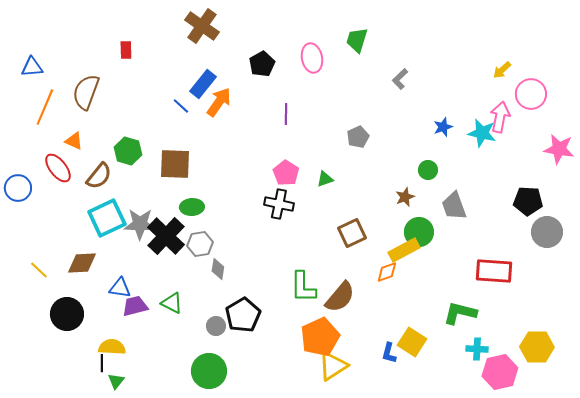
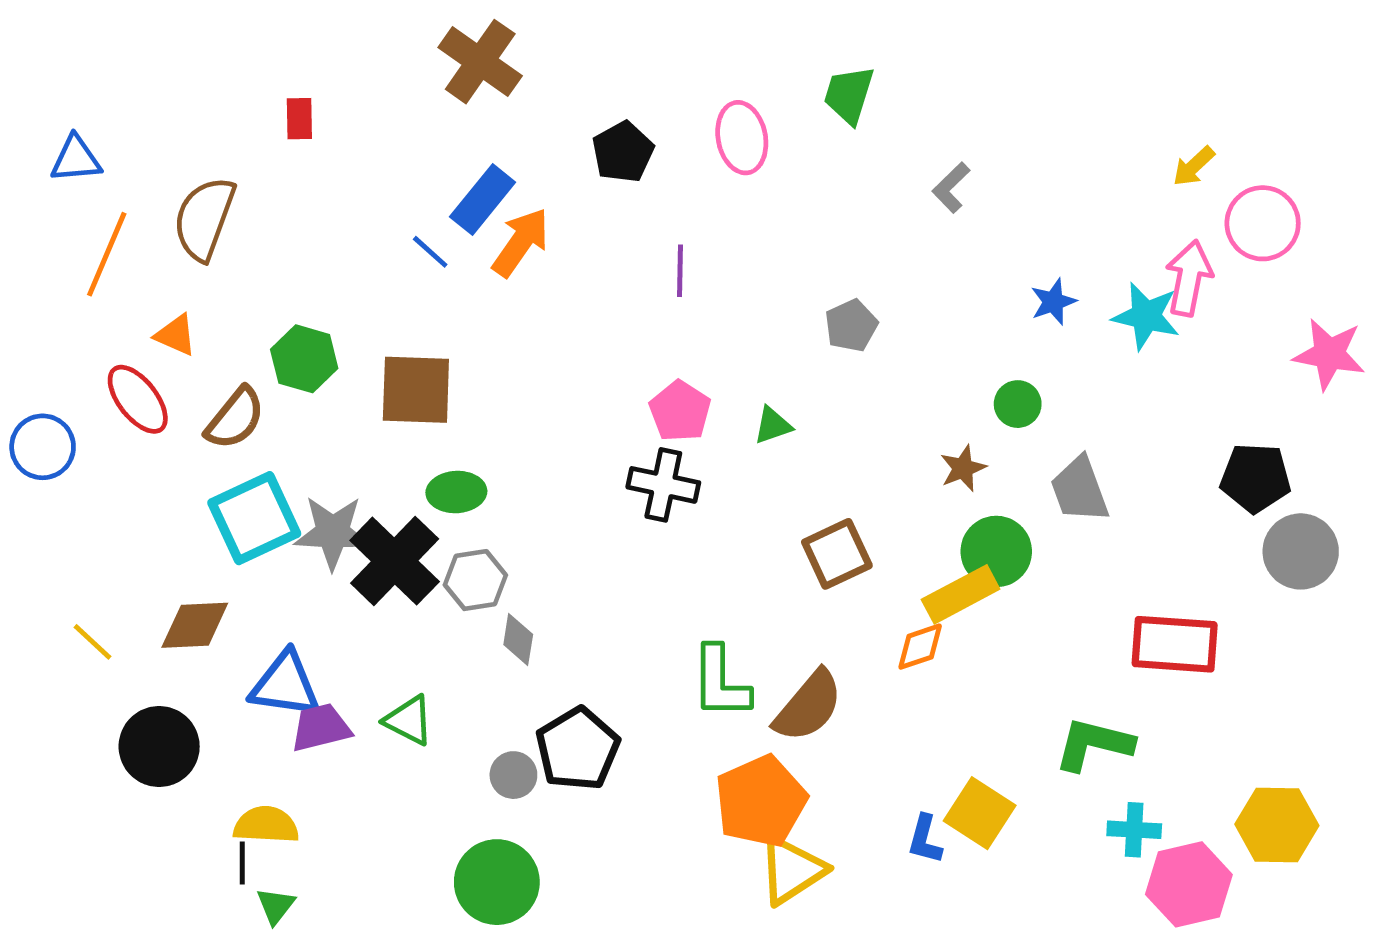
blue triangle: (120, 288) -> (285, 685), size x1.4

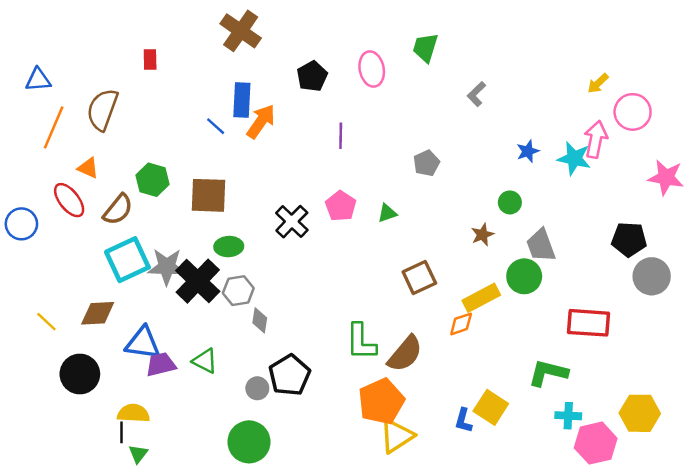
blue rectangle: (483, 199) -> (242, 100), turned -36
black cross: (663, 485) -> (292, 222), moved, turned 32
green circle: (996, 551) -> (524, 276), moved

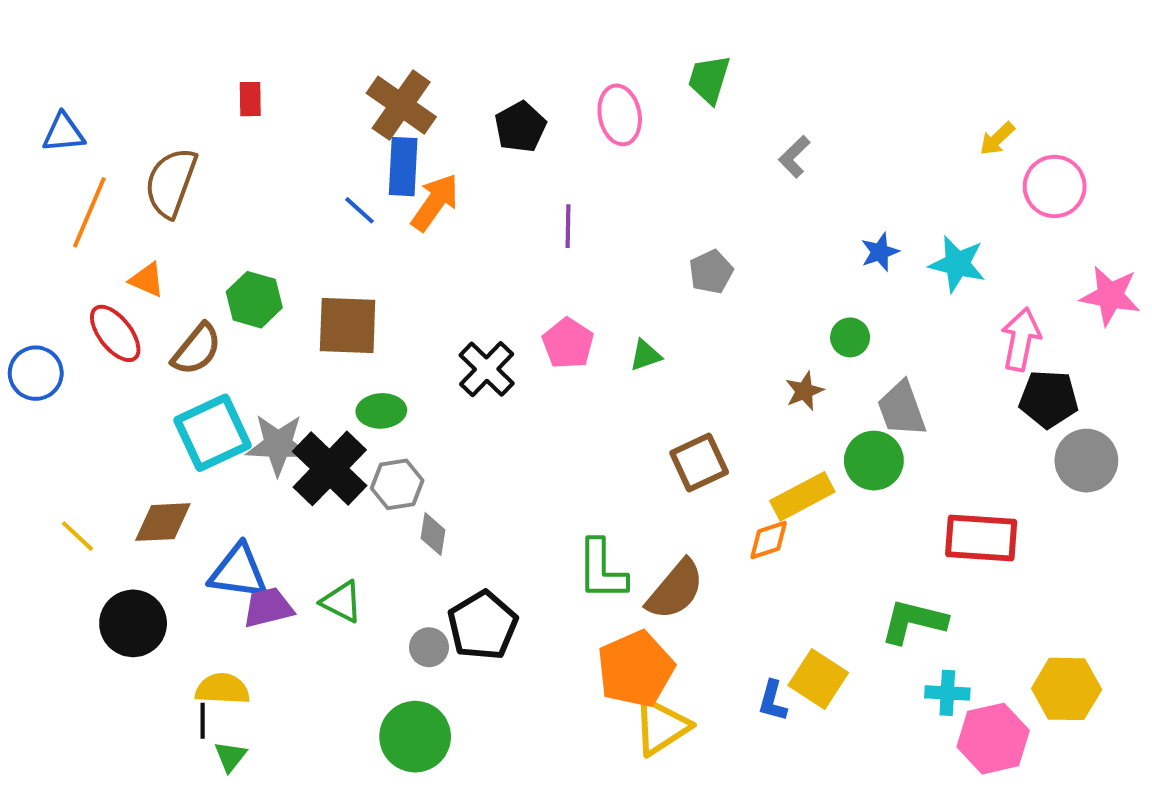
brown cross: (241, 31) -> (401, 105), moved
pink arrow: (596, 139) -> (1021, 339), moved

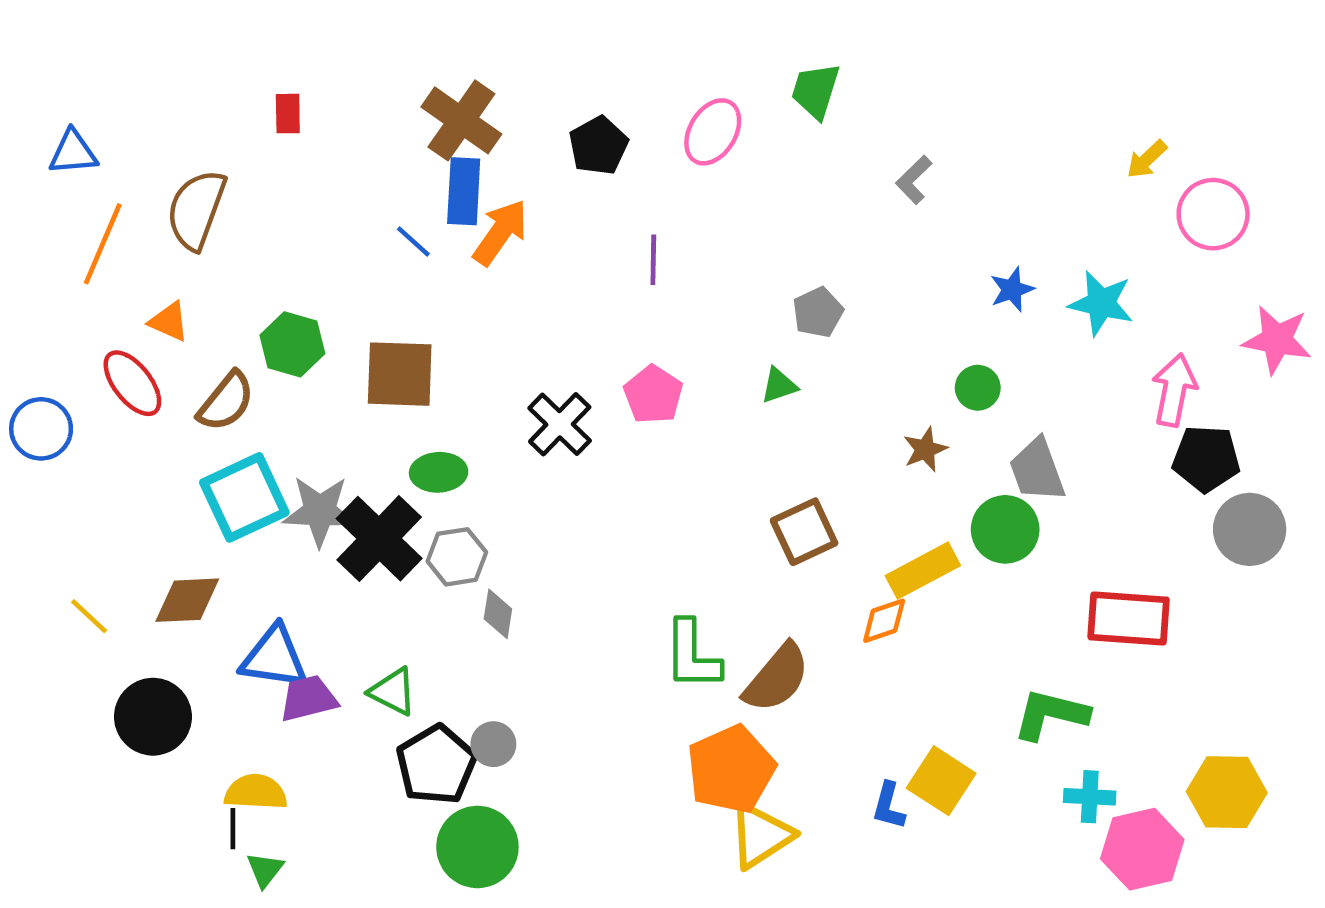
pink ellipse: (620, 115) -> (713, 132), turned 42
green triangle: (645, 355) -> (779, 385), moved
black pentagon: (483, 625) -> (436, 765), moved

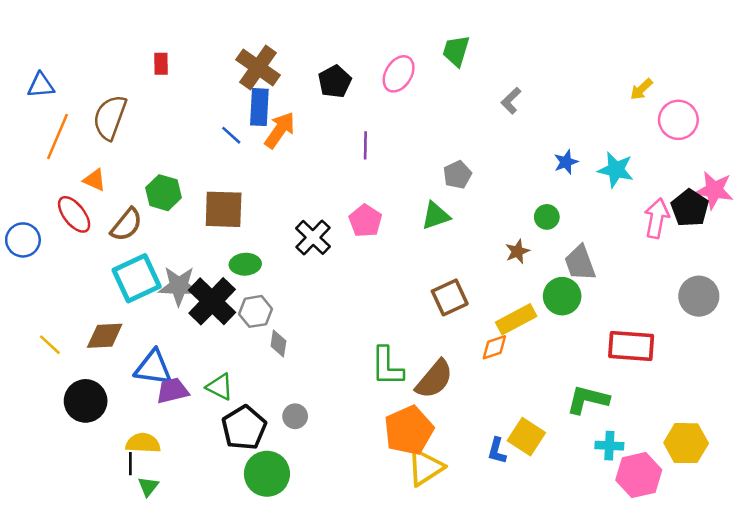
green triangle: (779, 385) -> (436, 216), size x1.4
black pentagon: (1206, 459) -> (690, 208), moved, turned 30
gray circle: (493, 744) -> (295, 416), moved

